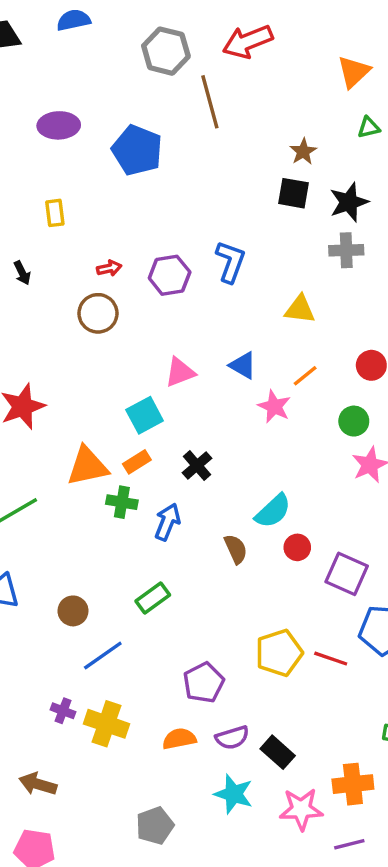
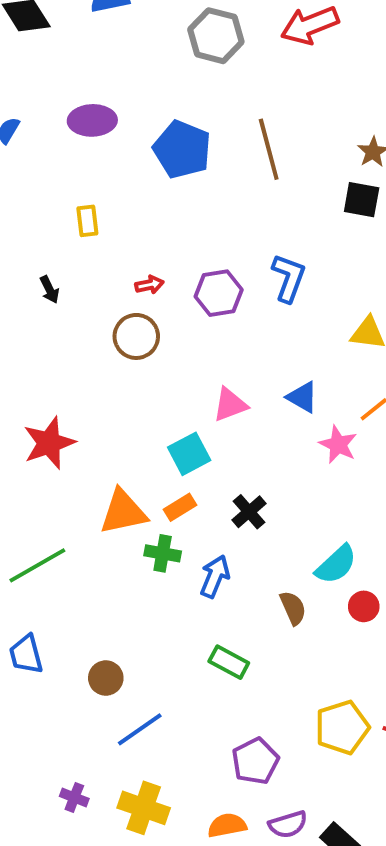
brown line: (210, 102) -> (269, 149), moved
green rectangle: (153, 598) -> (229, 662), moved, turned 64
purple cross: (63, 711) -> (74, 797), moved

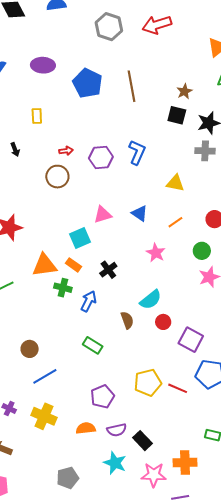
pink star: (338, 445) -> (156, 253), moved
orange rectangle: (180, 507) -> (73, 265), turned 63

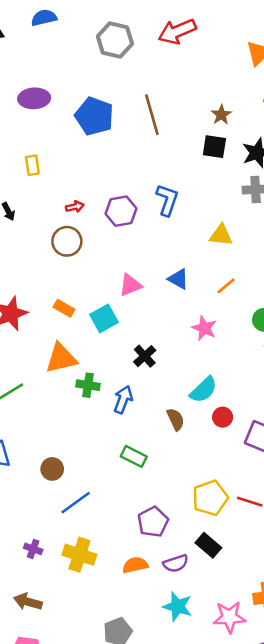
orange rectangle: (73, 265) -> (64, 308), moved
black rectangle: (142, 441) -> (208, 545), moved

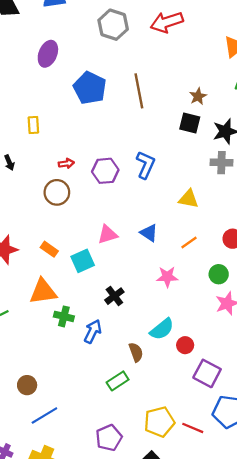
purple ellipse: (34, 98) -> (48, 54), moved, turned -70
pink star: (204, 328) -> (167, 277), turned -30
red circle: (223, 417) -> (185, 345), moved
green rectangle: (134, 456) -> (118, 381), moved, turned -65

